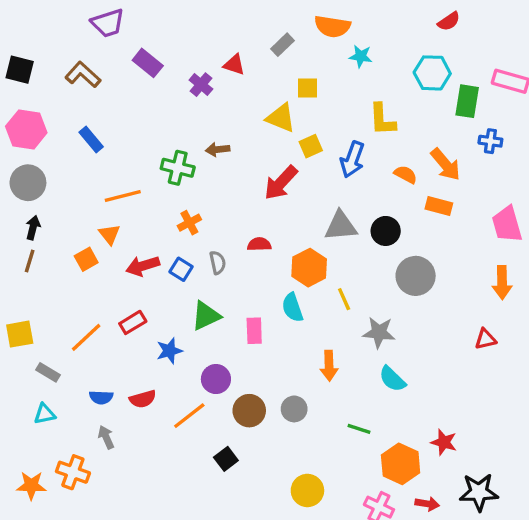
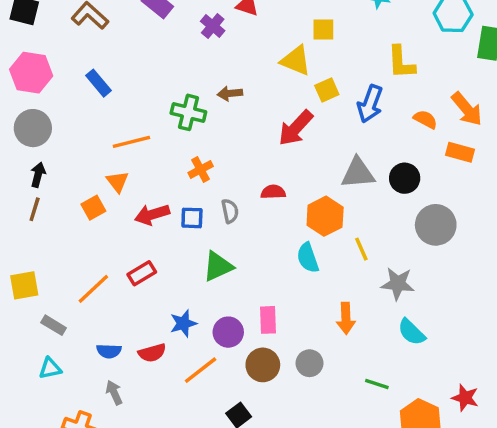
blue square: (181, 269) -> (192, 218), turned -30
pink rectangle: (254, 331) -> (268, 320), moved
blue star: (169, 351) -> (183, 323), moved

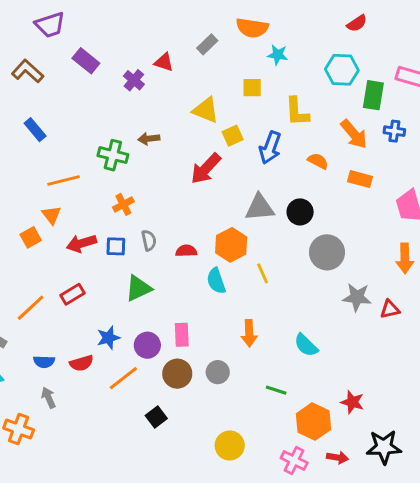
yellow square: (323, 29) -> (252, 88), moved
orange arrow: (467, 109) -> (354, 134), moved
orange rectangle: (460, 152) -> (360, 179), moved
red semicircle: (273, 192) -> (186, 251), moved
gray star: (398, 284) -> (357, 297), moved

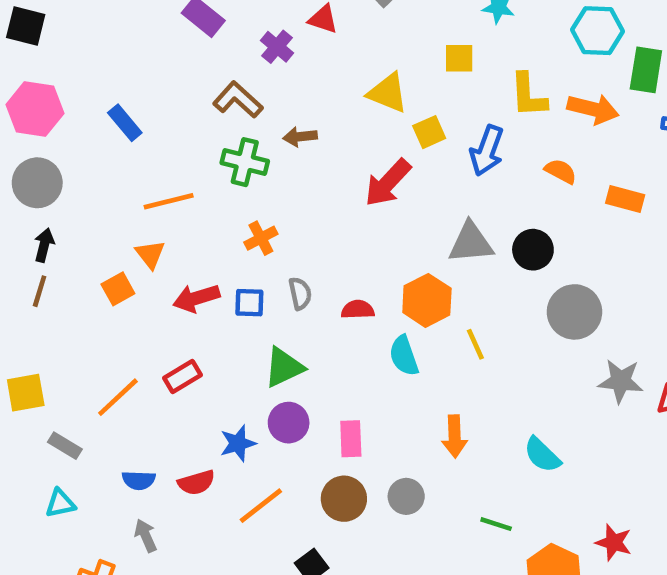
brown L-shape: (28, 71) -> (238, 100), moved
orange arrow: (354, 134) -> (593, 109), moved, turned -36
purple circle: (147, 345) -> (289, 423), moved

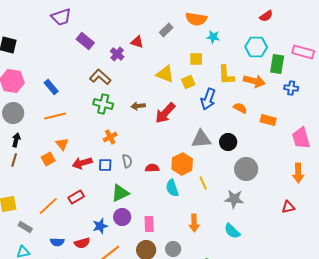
yellow square: (429, 132) -> (188, 82), moved
brown arrow: (300, 137) -> (138, 106), moved
orange line: (169, 201) -> (55, 116), moved
gray star: (621, 381) -> (234, 199), moved

